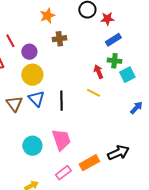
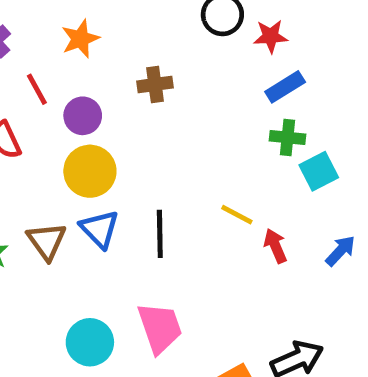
orange star: (47, 16) -> (80, 39), moved
red arrow: (98, 72) -> (275, 246), moved

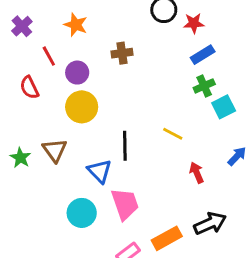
orange star: (80, 39) -> (76, 25), turned -30
green cross: (287, 137) -> (204, 86), turned -30
blue triangle: (100, 229) -> (100, 171), moved
red arrow: (275, 246) -> (197, 173), moved

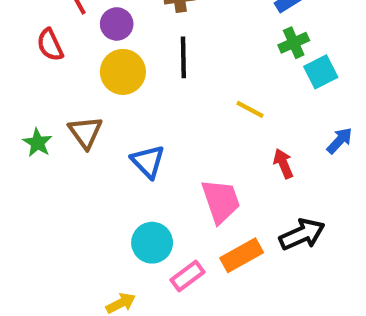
black line: (125, 146) -> (183, 57), moved
pink trapezoid: (125, 204) -> (221, 201), moved
cyan circle: (82, 213) -> (152, 243), moved

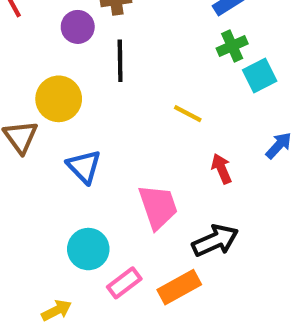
purple circle: (117, 24) -> (78, 27), moved
yellow circle: (123, 72) -> (59, 99), moved
black arrow: (302, 234) -> (215, 241), moved
orange rectangle: (242, 255) -> (179, 287), moved

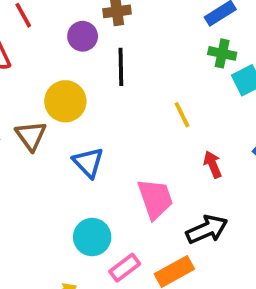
green cross: (232, 46) -> (222, 53), turned 36
yellow line: (188, 114) -> (182, 115), turned 36

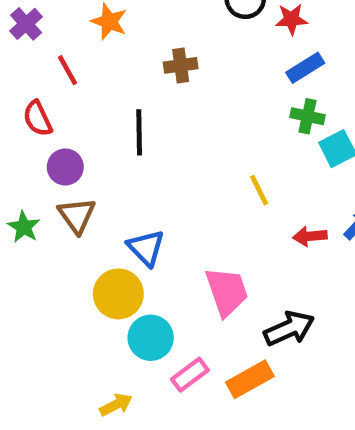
purple circle: (83, 36) -> (65, 167), moved
black line: (121, 67) -> (139, 132), moved
yellow circle: (65, 101) -> (118, 294), moved
red arrow: (213, 164) -> (310, 236), moved, turned -72

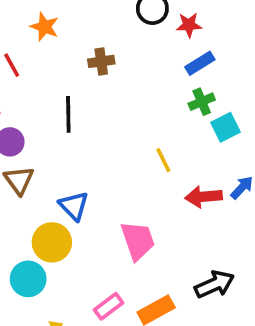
green cross: (308, 116) -> (202, 102), turned -35
red arrow: (310, 236) -> (204, 197), size x1.4
black arrow: (289, 329) -> (214, 284), moved
cyan circle: (151, 338) -> (28, 279), moved

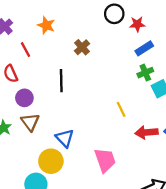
brown cross: (101, 61) -> (82, 47), turned -35

